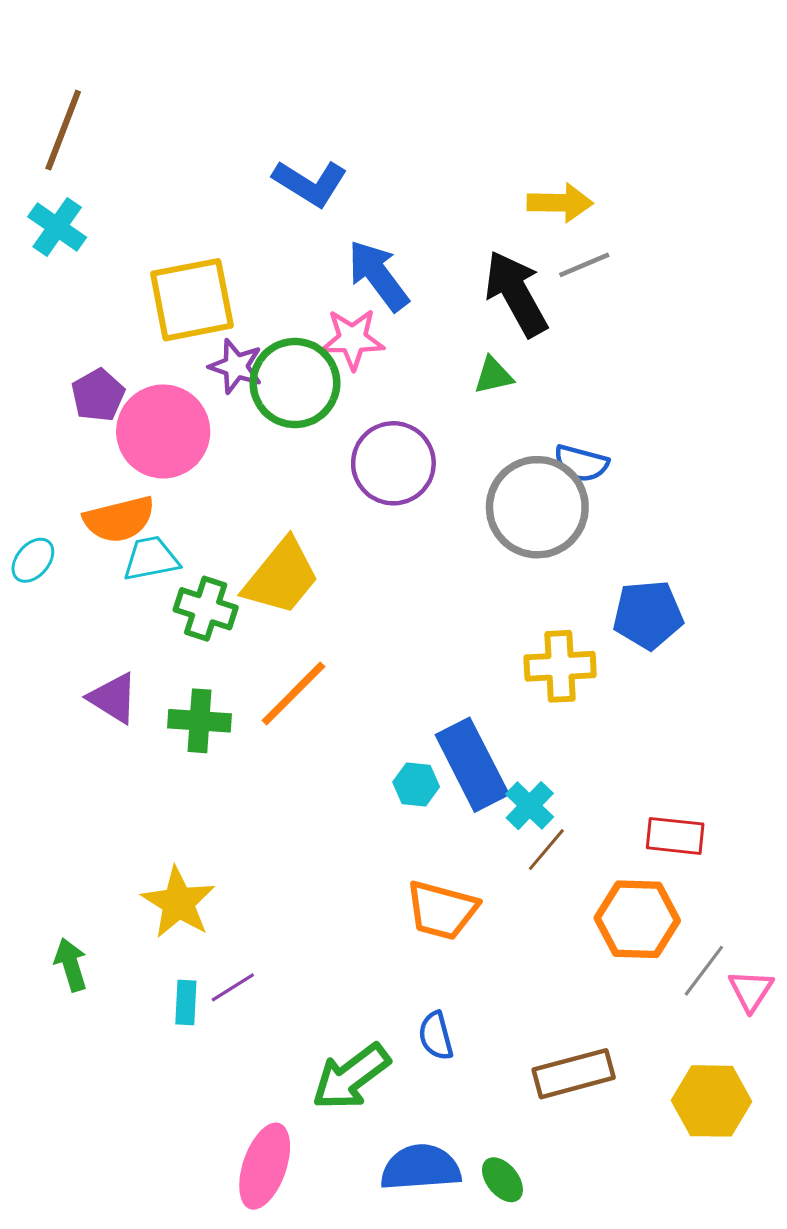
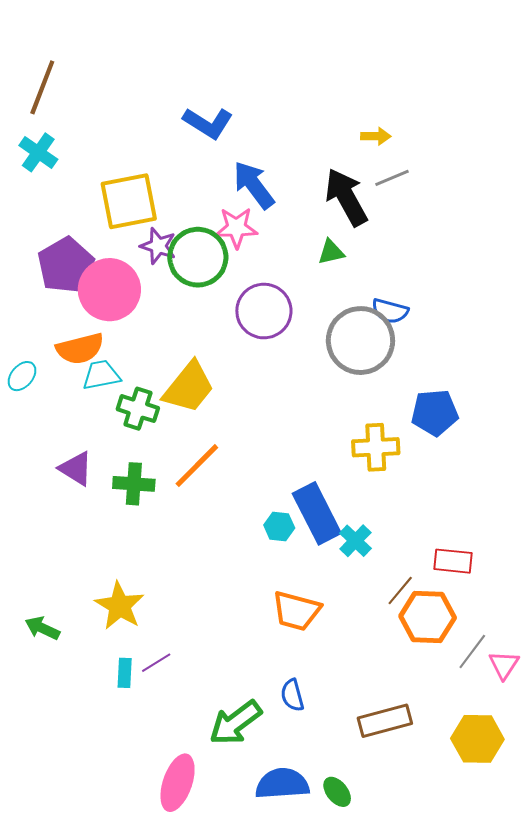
yellow arrow: (560, 203) -> (376, 136), size x0.7
purple pentagon: (98, 395) -> (66, 265), size x1.6
brown line: (546, 850) -> (400, 591), moved
green arrow: (71, 965) -> (42, 628), moved, turned -48

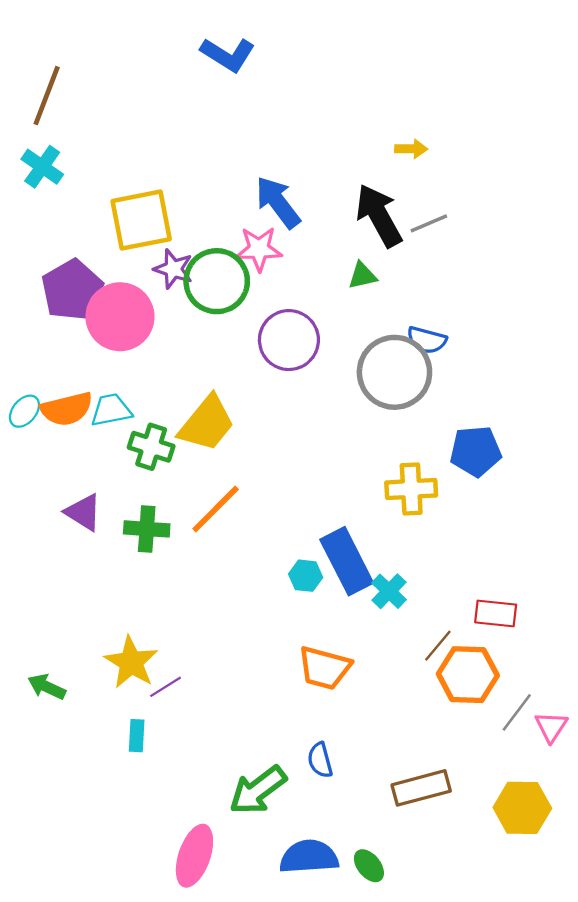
blue L-shape: (208, 123) -> (228, 54), moved
gray line: (392, 178) -> (429, 223), moved
orange semicircle: (80, 349) -> (67, 409), moved
purple line: (156, 663) -> (166, 687), moved

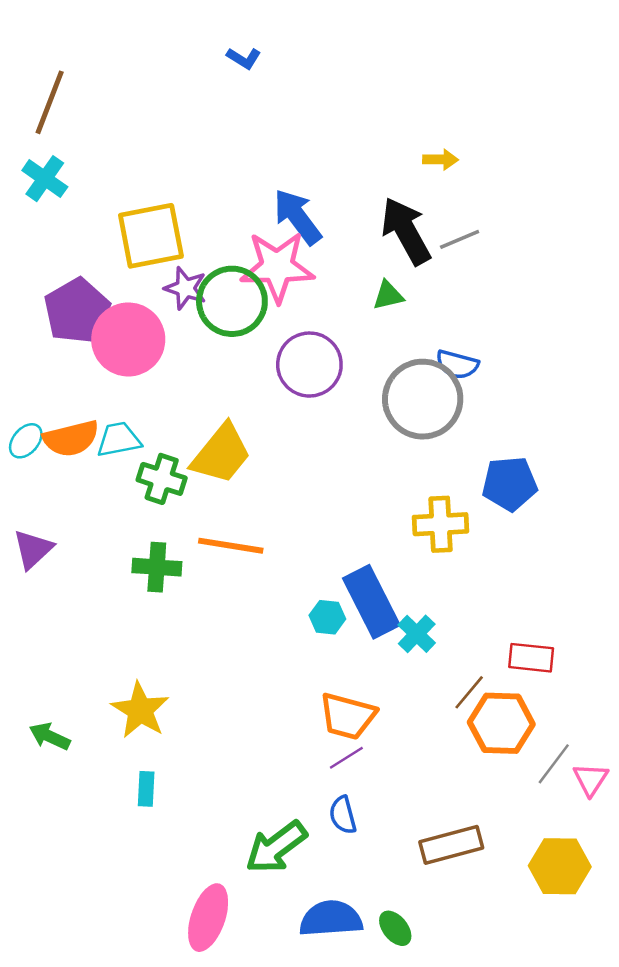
blue L-shape: (228, 54) -> (244, 58), size x0.6
pink star: (259, 249) -> (277, 267), size x1.5
orange line: (216, 509) -> (231, 546), turned 54
purple triangle: (83, 512) -> (33, 549), moved, turned 45
purple line: (166, 687) -> (346, 758), moved

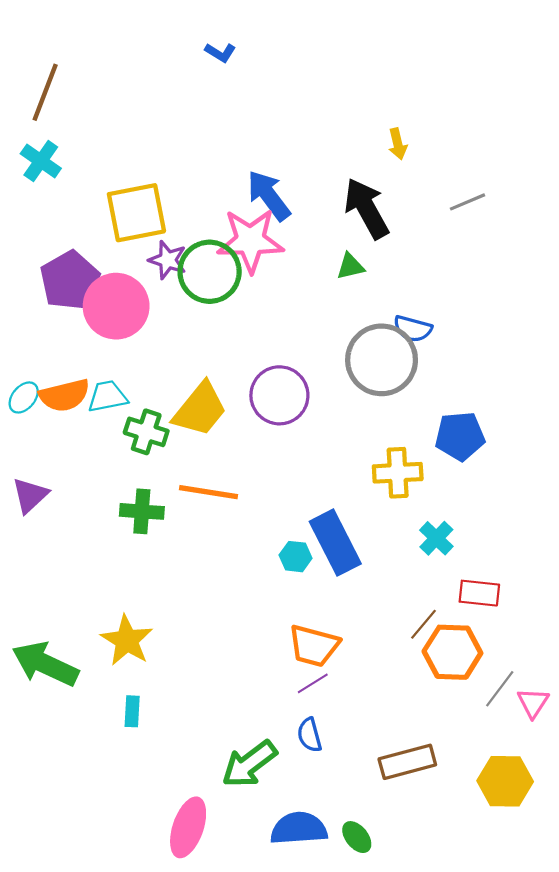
yellow arrow: (441, 160) -> (398, 144), turned 76
gray line: (460, 239) -> (467, 202), moved
purple circle: (309, 365) -> (279, 395), moved
cyan cross: (417, 634) -> (436, 538), moved
green arrow: (50, 736) -> (45, 664), size x1.8

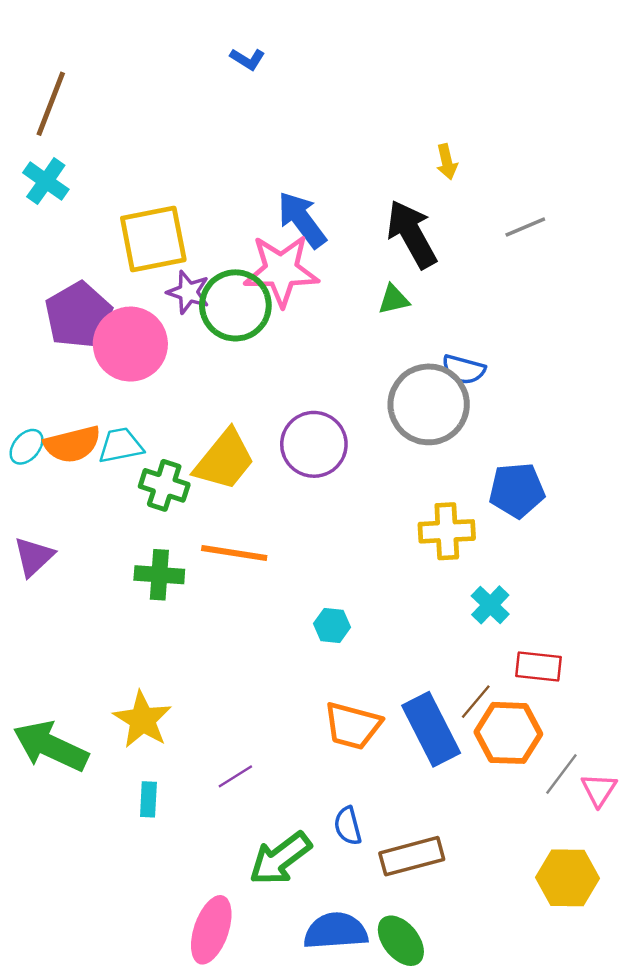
blue rectangle: (335, 543) -> (431, 729), moved
purple line: (313, 683) -> (235, 776), moved
brown rectangle: (407, 762) -> (412, 856), moved
green ellipse: (357, 837) -> (401, 941), size x1.4

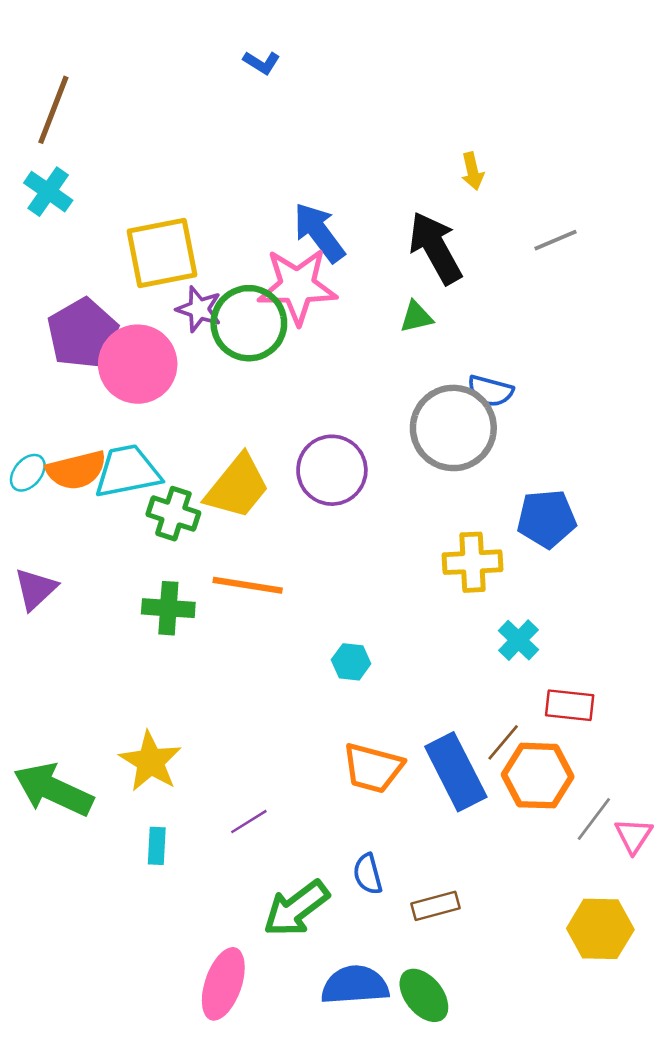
cyan trapezoid: (121, 446) -> (127, 471), size x1.4
brown rectangle: (412, 856) -> (435, 906), size x0.7

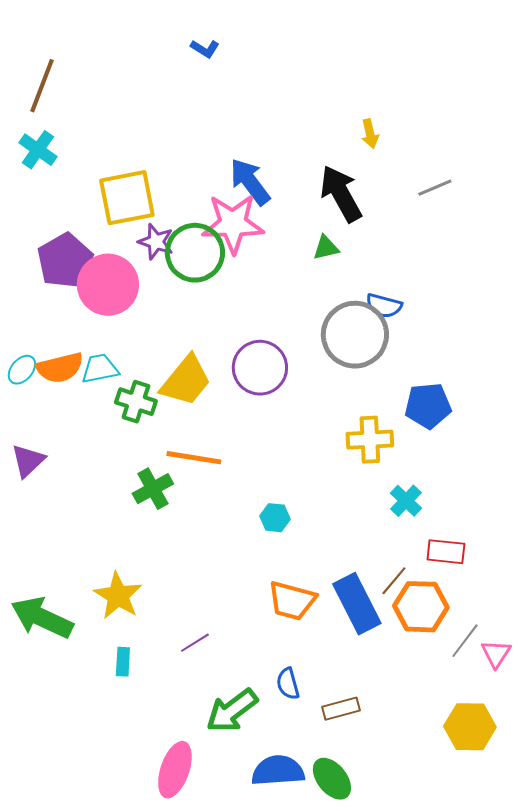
cyan trapezoid: (127, 471) -> (100, 369), size x0.7
green cross: (168, 608) -> (153, 489), moved, turned -33

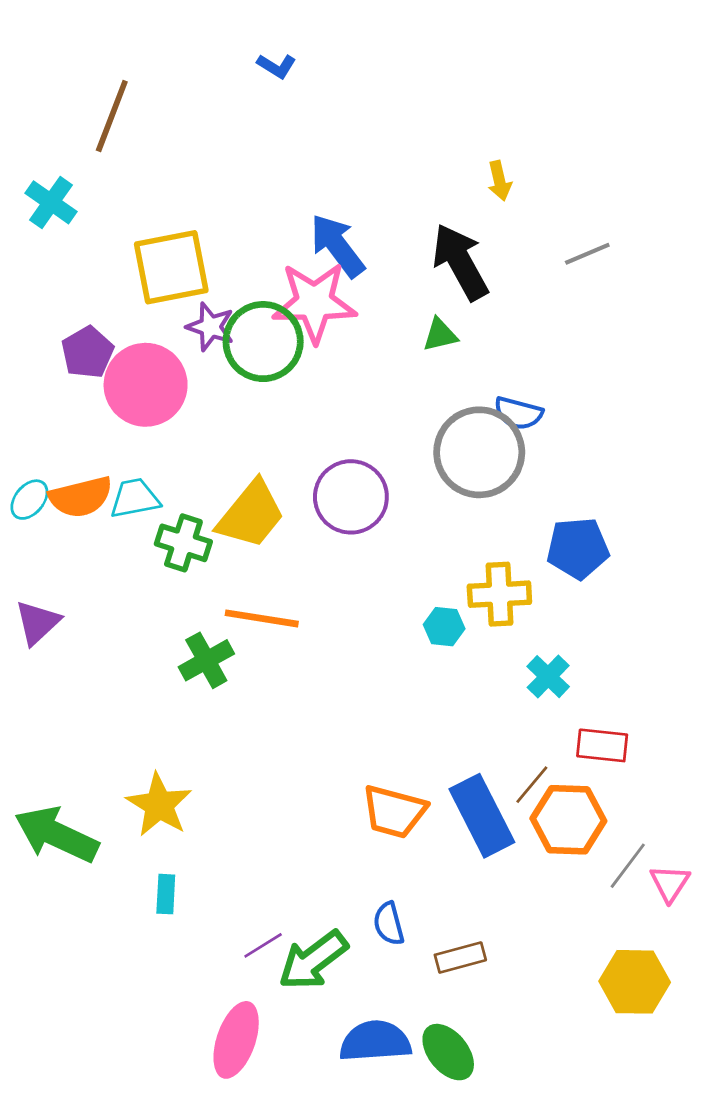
brown line: (42, 86) -> (112, 116), moved
purple pentagon: (65, 261) -> (87, 352), size x0.7
cyan hexagon: (275, 518) -> (444, 627), moved
purple line: (195, 643) -> (263, 945), moved

